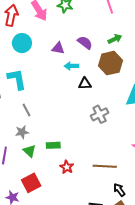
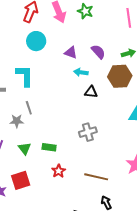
gray cross: (100, 114) -> (88, 132), moved
gray star: (22, 132) -> (17, 121), moved

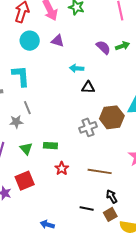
purple triangle: (71, 52) -> (58, 41), moved
purple semicircle: (98, 52) -> (103, 47), moved
brown hexagon: (120, 76) -> (112, 117), moved

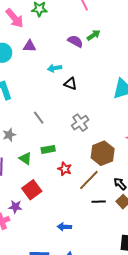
black triangle: (88, 87) -> (70, 84), turned 32
gray line: (27, 108) -> (39, 118), moved
brown hexagon: (112, 117) -> (103, 153), moved
brown line: (100, 171) -> (89, 180), moved, turned -40

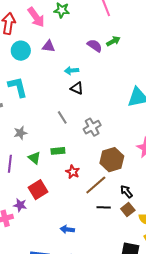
black triangle: (70, 84) -> (77, 88), moved
gray line: (39, 118) -> (62, 117), moved

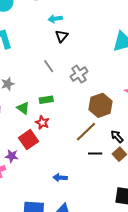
black triangle: (77, 88) -> (62, 36), turned 48
red star: (73, 172) -> (42, 123), moved

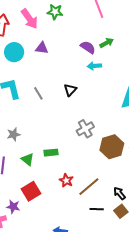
cyan arrow: (55, 19) -> (94, 66), moved
gray line: (49, 66) -> (38, 93), moved
brown hexagon: (101, 105) -> (112, 147), moved
red star: (42, 123) -> (66, 180), moved

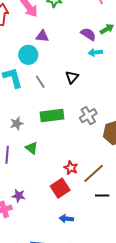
cyan circle: (14, 52) -> (28, 55), moved
green rectangle: (51, 153) -> (52, 116), moved, size x1.6
red square: (31, 191) -> (60, 188), moved

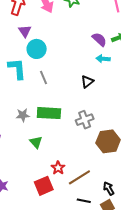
purple triangle: (42, 36) -> (25, 31), moved, turned 40
black triangle: (72, 77) -> (87, 82), moved
gray star: (17, 123) -> (23, 115), moved
green triangle: (31, 148) -> (36, 142), moved

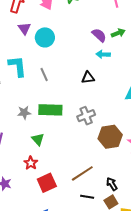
cyan circle: (37, 49) -> (45, 37), moved
black triangle: (87, 82) -> (88, 78), turned 32
red star: (58, 168) -> (31, 163), moved

